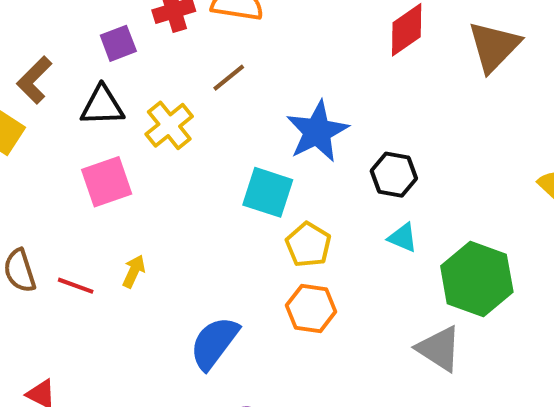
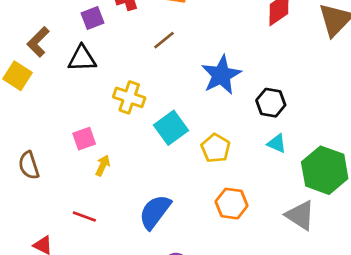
yellow cross: (169, 125) -> (129, 97), moved, turned -32
pink square: (107, 182) -> (84, 139), moved, size x0.7
cyan square: (268, 192) -> (171, 128), moved, turned 36
red line: (76, 286) -> (84, 216), moved
orange hexagon: (311, 309) -> (232, 204), moved

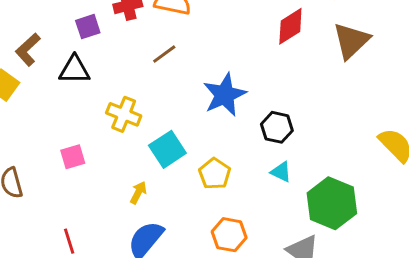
yellow arrow: (103, 166) -> (138, 193), moved
red line: (84, 216) -> (69, 241), turned 50

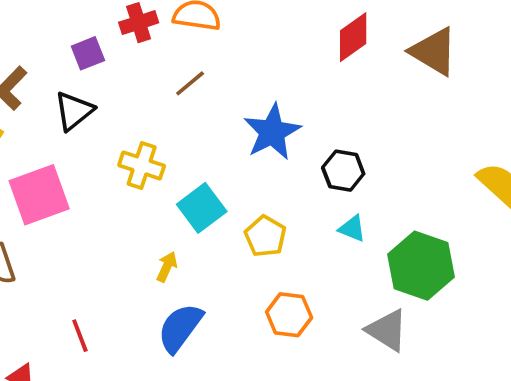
brown triangle: (351, 41) -> (434, 51), turned -42
black triangle: (75, 70) -> (74, 111), turned -36
pink square: (73, 157) -> (39, 195), moved, size x1.8

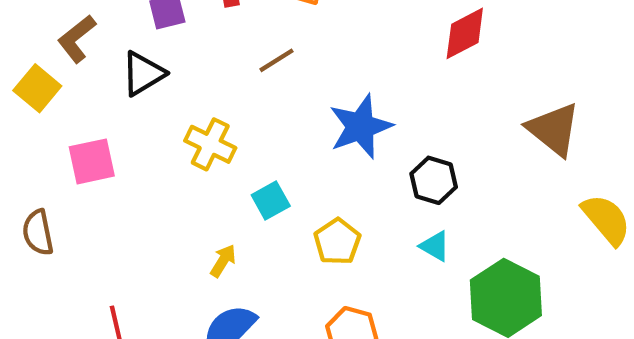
brown triangle: (434, 51) -> (554, 129), moved
pink square: (39, 195) -> (92, 161), size x0.7
cyan square: (202, 208) -> (271, 200), size x0.7

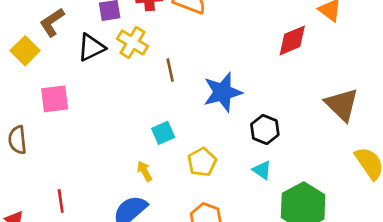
brown line: (276, 60) -> (170, 70), moved, turned -75
yellow cross: (210, 144) -> (132, 42), moved
yellow arrow: (223, 261) -> (145, 171), moved, turned -66

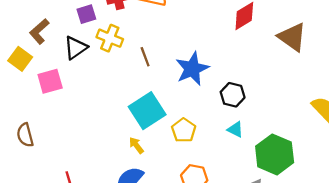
pink square: (55, 99) -> (50, 81), moved
brown triangle: (342, 105) -> (292, 37), moved
cyan square: (163, 133) -> (147, 111), size x1.8

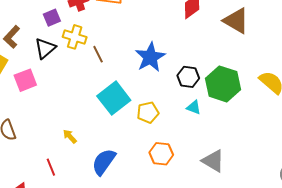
brown line: (145, 57) -> (98, 54), moved
yellow pentagon: (184, 130) -> (148, 112), turned 30
yellow arrow: (136, 145) -> (70, 136), moved
green hexagon: (275, 154) -> (223, 84), moved

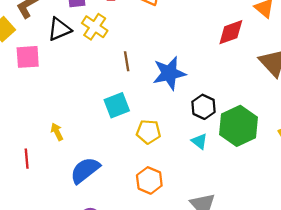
brown line: (98, 54) -> (127, 61), moved
cyan square: (114, 98) -> (117, 105), size x0.7

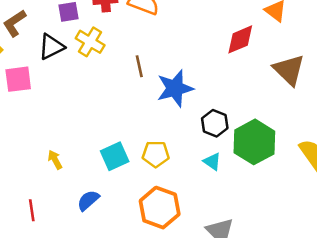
brown line: (127, 61) -> (139, 66), moved
cyan square: (117, 105) -> (115, 156), moved
red line: (27, 159) -> (32, 210), moved
blue semicircle: (85, 170) -> (88, 200), size x0.7
orange hexagon: (149, 180) -> (160, 208), size x1.4

